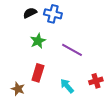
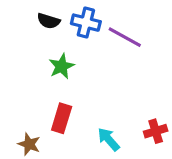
black semicircle: (30, 13) -> (49, 21), turned -136
purple line: (72, 50) -> (125, 37), moved

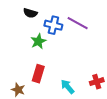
blue cross: (86, 23) -> (53, 25), moved

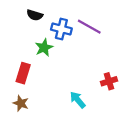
red rectangle: (38, 74) -> (23, 73), moved
red cross: (97, 82) -> (109, 81), moved

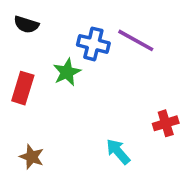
black semicircle: (35, 15) -> (26, 25), moved
red rectangle: (23, 73) -> (23, 88), moved

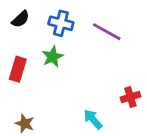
black semicircle: (26, 25) -> (21, 19), turned -60
blue cross: (93, 44) -> (61, 23), moved

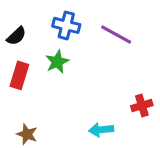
black semicircle: (21, 19) -> (16, 36), moved
cyan arrow: (93, 119) -> (101, 130), turned -55

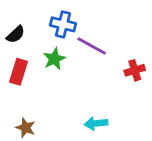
purple line: (116, 35) -> (92, 46), moved
red cross: (142, 106) -> (135, 70), moved

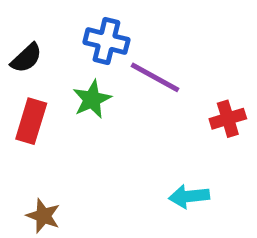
cyan arrow: (96, 123) -> (189, 196), moved

